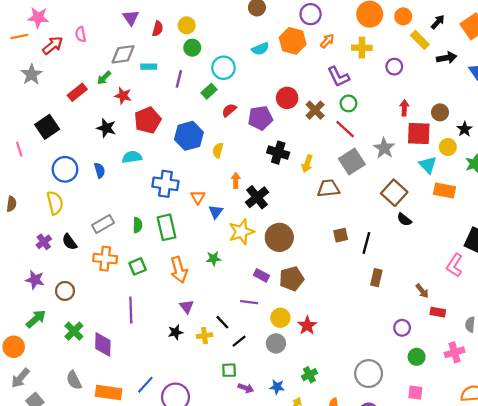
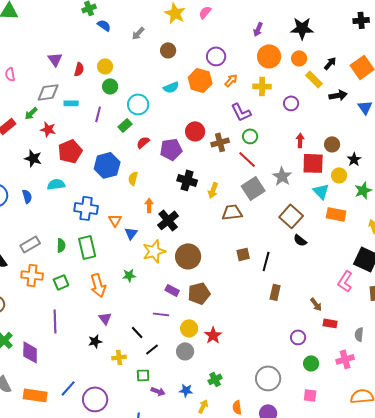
brown cross: (315, 110) -> (220, 142), turned 30
yellow cross: (205, 336) -> (119, 357), moved

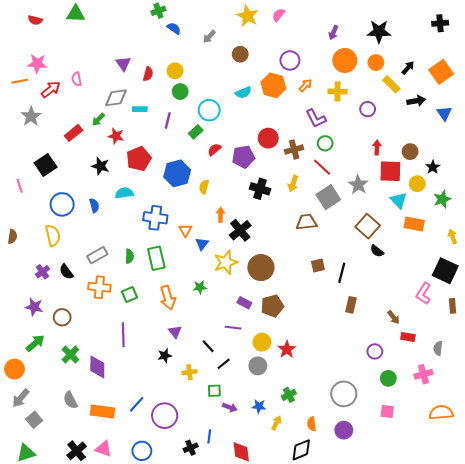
yellow arrow: (213, 190) -> (293, 184), moved

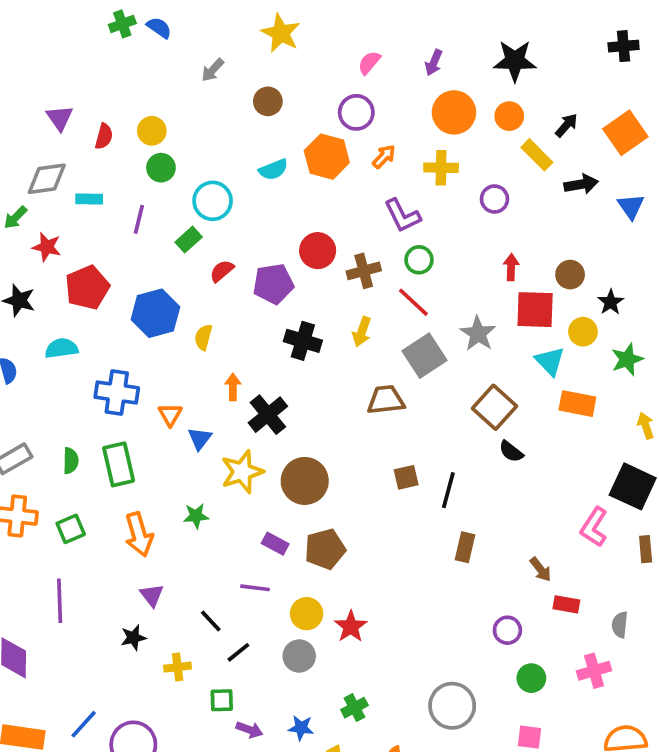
pink semicircle: (279, 15) -> (369, 63), moved
blue semicircle: (174, 28) -> (159, 28), moved

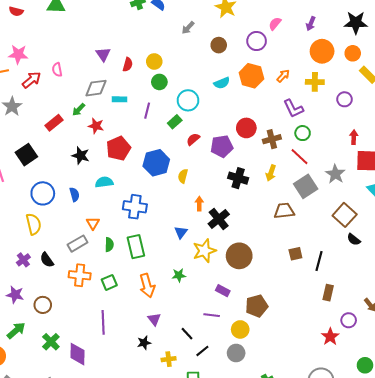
purple circle: (356, 112) -> (257, 41), moved
orange triangle: (170, 415) -> (93, 223), moved
brown pentagon: (325, 549) -> (257, 306), moved
red star: (351, 627) -> (330, 337), moved
purple circle: (507, 630) -> (349, 320), moved

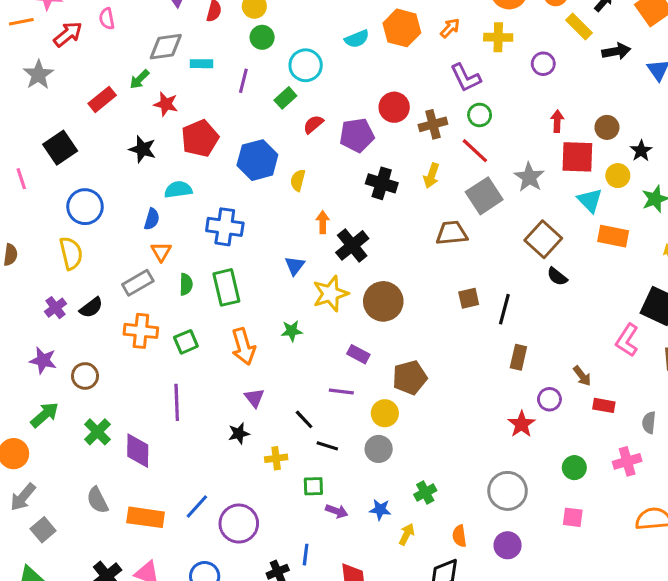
blue semicircle: (74, 194) -> (152, 219), moved, turned 32
black semicircle: (47, 260) -> (91, 308), turned -91
black line: (202, 351) -> (327, 446), turned 56

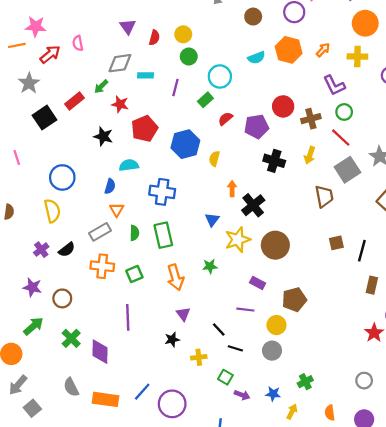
black square: (60, 148) -> (45, 118), moved
brown trapezoid: (452, 233) -> (324, 196), turned 85
green square: (313, 486) -> (225, 377), turned 32
gray circle: (508, 491) -> (364, 381), size x0.6

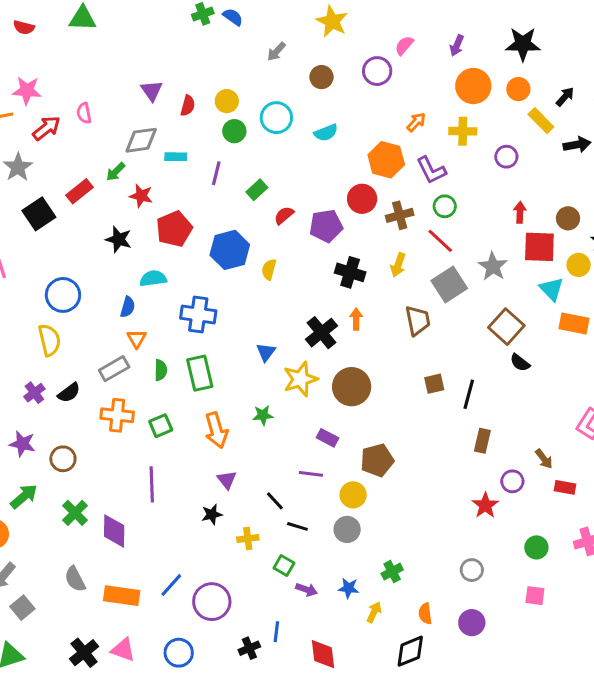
orange hexagon: (289, 50) -> (386, 160), moved
cyan circle: (220, 76) -> (276, 118), moved
orange arrow: (232, 189) -> (356, 319), moved

